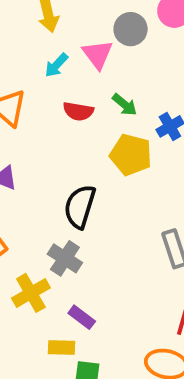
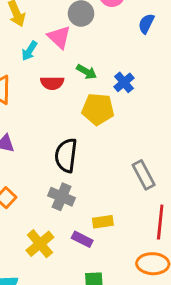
yellow cross: (31, 293) -> (40, 244), moved
yellow rectangle: (61, 347) -> (103, 222), moved

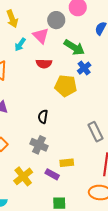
green arrow: (87, 72) -> (74, 47), moved, size x1.5
red semicircle: (52, 83) -> (44, 64), moved
black semicircle: (66, 155) -> (43, 117), size x0.6

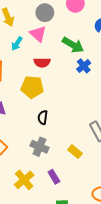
gray circle: (56, 20) -> (45, 13), moved
yellow pentagon: (66, 86) -> (32, 87), moved
yellow rectangle: (67, 163) -> (75, 152), moved, turned 48
purple rectangle: (52, 174) -> (54, 177), turned 32

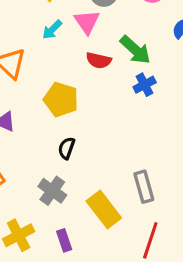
red semicircle: (42, 63) -> (99, 60), moved
yellow rectangle: (75, 152) -> (104, 210), size x1.6

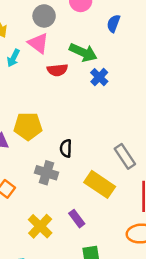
yellow pentagon: (61, 99) -> (28, 126), moved
black semicircle: (67, 148) -> (66, 148), moved
gray cross: (52, 191) -> (47, 173), moved

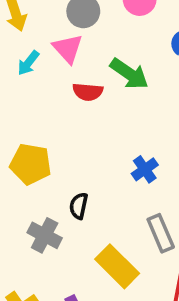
blue cross: (99, 77) -> (145, 169), moved

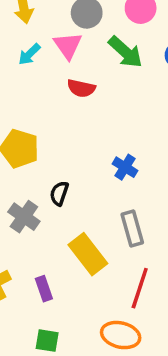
green arrow: (129, 74) -> (125, 52), moved
blue cross: (145, 169) -> (125, 167), turned -30

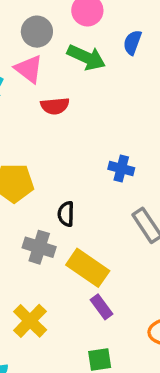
yellow rectangle: (88, 254) -> (88, 268), moved
purple rectangle: (44, 289) -> (102, 307), moved

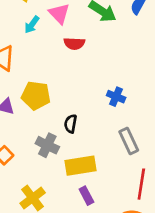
yellow rectangle: (88, 268) -> (81, 166), turned -52

